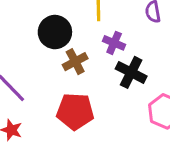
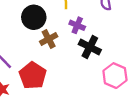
red pentagon: (75, 111) -> (33, 76), moved, turned 30

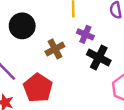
black circle: (34, 17) -> (22, 26), moved

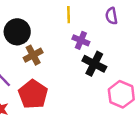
brown cross: (55, 49) -> (33, 55), moved

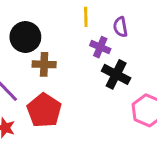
purple semicircle: (111, 16) -> (120, 27), moved
brown cross: (33, 55) -> (44, 64), turned 30

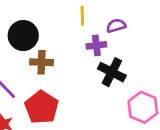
purple semicircle: (120, 27) -> (116, 26), turned 84
purple cross: (100, 47) -> (96, 45), turned -30

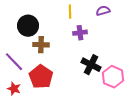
purple semicircle: (116, 26) -> (103, 11), moved
black cross: (112, 72) -> (91, 65), moved

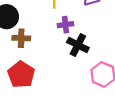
black cross: (91, 65) -> (78, 45), moved

